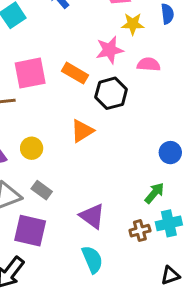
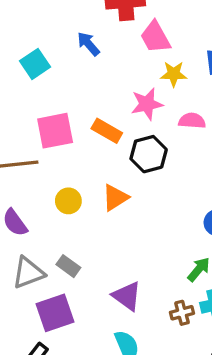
yellow circle: (32, 148) -> (68, 201), moved
purple square: (30, 231) -> (55, 313), turned -32

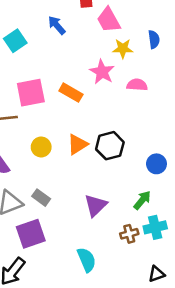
pink star: (147, 104) -> (102, 72), turned -30
black hexagon: (149, 154) -> (110, 146), moved
purple triangle: (127, 296) -> (96, 205), moved, turned 40

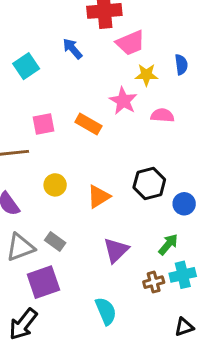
pink trapezoid: (109, 20) -> (130, 43), turned -84
pink square: (31, 93) -> (43, 124), size x0.7
orange triangle: (77, 144) -> (99, 197), moved
black hexagon: (110, 146) -> (149, 183), moved

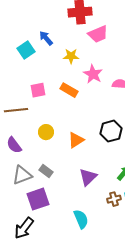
blue arrow: (72, 49) -> (46, 38), moved
yellow star: (146, 75) -> (71, 56), moved

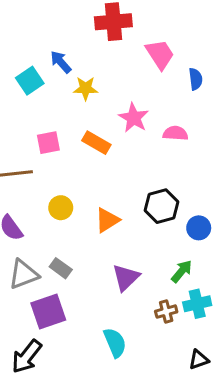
pink trapezoid: (98, 34) -> (160, 54), moved, turned -100
yellow star: (71, 56) -> (86, 88), moved

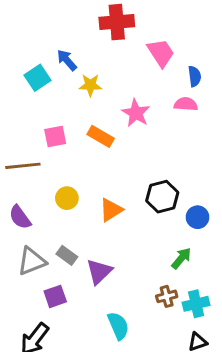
pink semicircle: (175, 133) -> (186, 104), moved
purple triangle: (126, 277) -> (99, 271), moved
cyan cross: (197, 304) -> (196, 304), moved
purple square: (48, 312) -> (55, 296), size x0.7

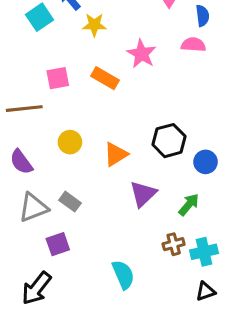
purple triangle: (99, 271) -> (143, 194), moved

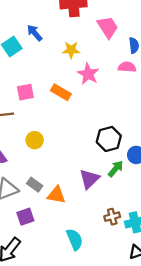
yellow star: (94, 25) -> (71, 50), moved
orange triangle: (116, 154) -> (56, 195), moved, turned 42
green arrow: (189, 205) -> (116, 169), moved

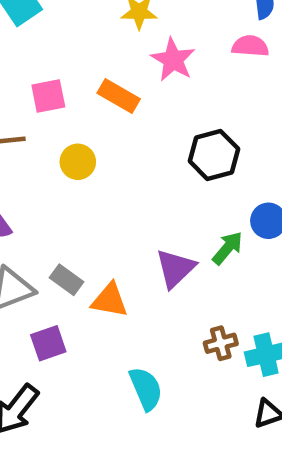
black hexagon: (109, 139) -> (214, 155), moved
yellow circle: (35, 140) -> (78, 162), moved

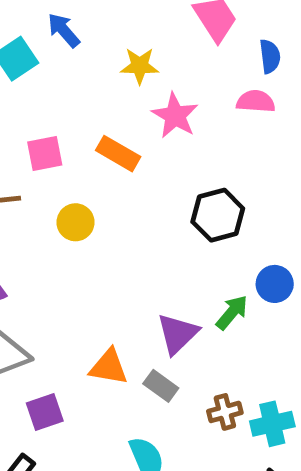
gray rectangle: (66, 280) -> (161, 386), moved

